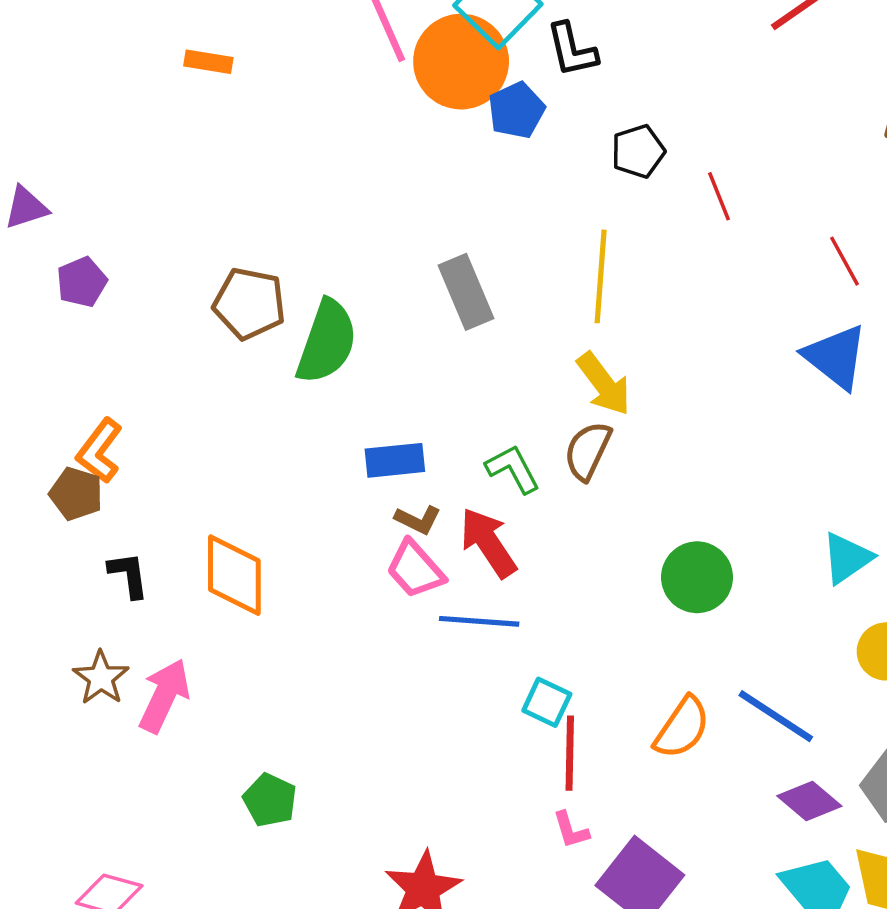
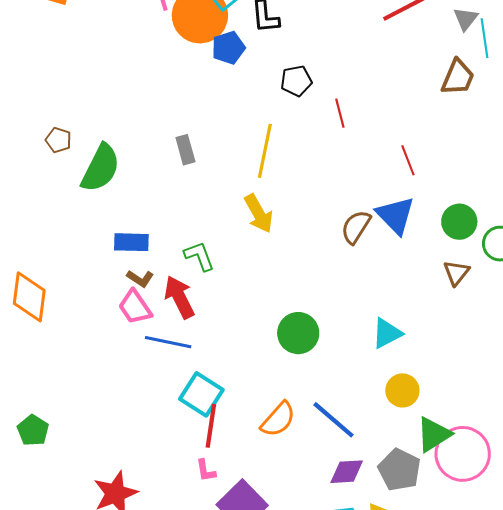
gray rectangle: (466, 292) -> (185, 150), size x0.7
brown pentagon: (249, 304) -> (58, 140), size x0.6
brown semicircle: (588, 451) -> (356, 227), moved
cyan square: (547, 702) -> (201, 394), size x1.5
purple diamond: (809, 801) -> (347, 472), turned -51

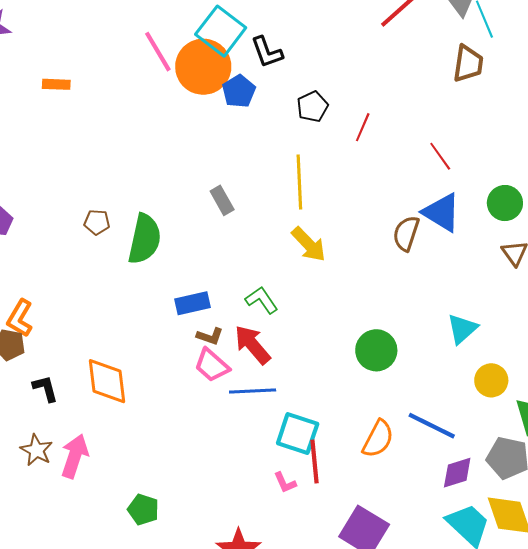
red line: (340, 113) -> (363, 127), turned 52
pink L-shape: (206, 471) -> (285, 483), moved

